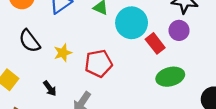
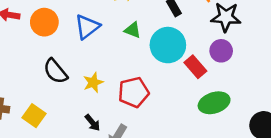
black arrow: (50, 88) -> (92, 123), moved

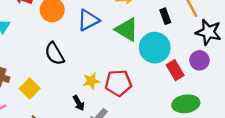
green triangle: (133, 30) -> (127, 30), size x1.6
yellow star: (93, 82) -> (91, 81), moved

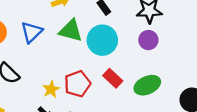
red rectangle: (175, 70) -> (113, 78), moved

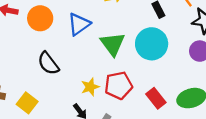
green triangle: (71, 31) -> (113, 44), moved, turned 30
red rectangle: (113, 78) -> (156, 98), moved

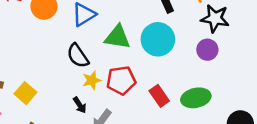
green triangle: (113, 44) -> (118, 37), turned -48
black semicircle: (48, 63) -> (78, 56), moved

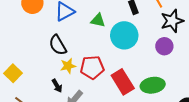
black star: (215, 18) -> (172, 21), turned -30
green triangle: (118, 37) -> (98, 20), moved, size x0.7
red rectangle: (159, 96) -> (123, 82), size x1.4

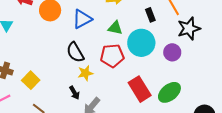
purple circle: (164, 46) -> (172, 52), moved
red pentagon: (92, 67) -> (112, 56), moved
green ellipse: (153, 85) -> (169, 92), turned -30

